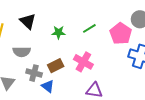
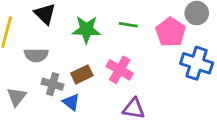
green line: (89, 28) -> (128, 25), turned 40
green star: (59, 32) -> (86, 29), size x1.5

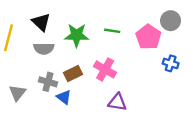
gray semicircle: (36, 55) -> (44, 49), moved
blue cross: (197, 63) -> (171, 63), size x0.6

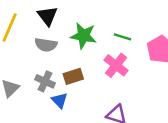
pink cross: (105, 69) -> (116, 65), moved

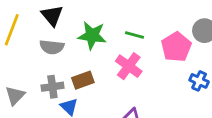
gray cross: (45, 81) -> (52, 87), turned -30

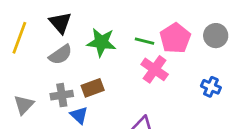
gray semicircle: (52, 47) -> (61, 55), turned -40
pink pentagon: (176, 47) -> (175, 38), moved
pink cross: (129, 66) -> (155, 69), moved

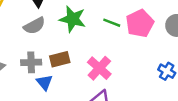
pink cross: (155, 69) -> (99, 68), moved

